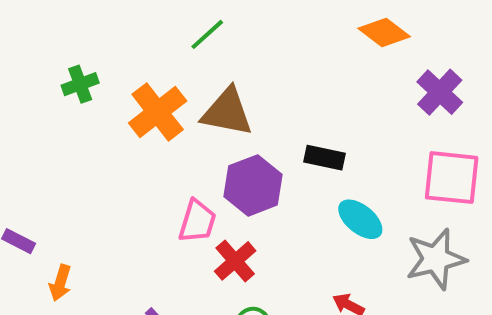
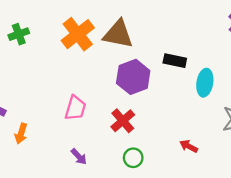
green cross: (80, 84) -> (19, 34), moved
cyan ellipse: (360, 219) -> (205, 83), moved, turned 60
pink trapezoid: (197, 221) -> (75, 108), moved

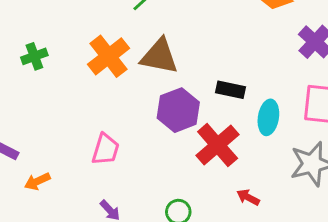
red cross: (123, 121) -> (218, 145), moved, size x1.4
orange arrow: (21, 134) -> (37, 181), turned 48

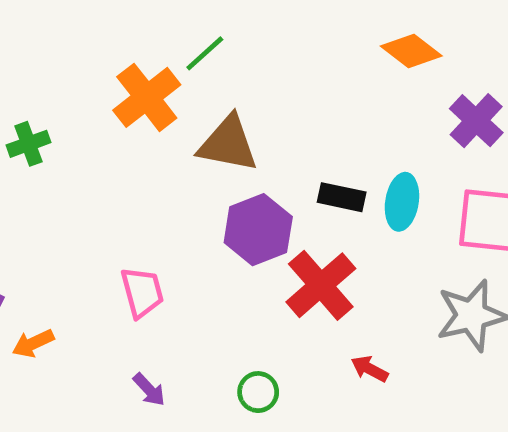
orange cross: (109, 56) -> (147, 97), moved
cyan ellipse: (268, 117) -> (402, 202), moved
pink trapezoid: (106, 149) -> (142, 292), turned -32

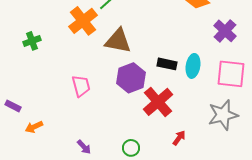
pink trapezoid: (142, 292) -> (81, 86), moved
red arrow: (369, 369) -> (179, 138), turned 98

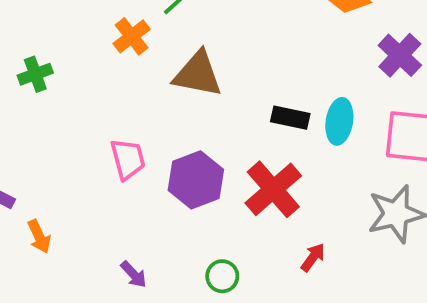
orange cross: (83, 21) -> (132, 36), size x0.7
purple hexagon: (131, 78) -> (196, 180), moved
orange arrow: (34, 127) -> (39, 237), turned -90

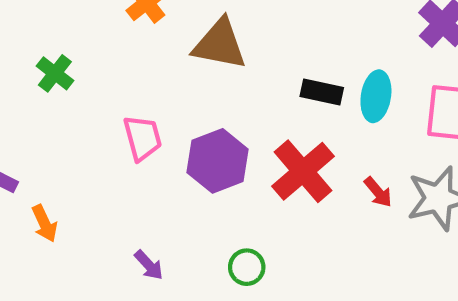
green cross: (35, 74) -> (55, 73), moved, turned -32
red arrow: (313, 257) -> (378, 192), moved, turned 104

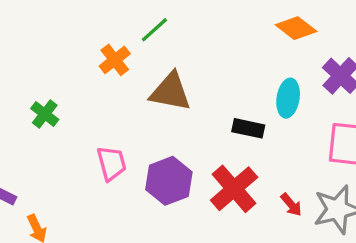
cyan ellipse: (376, 96) -> (288, 98), moved

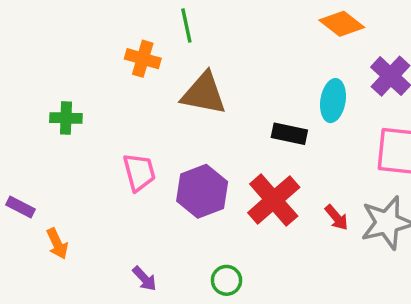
green line: (154, 30) -> (186, 25), turned -60
orange cross: (115, 60) -> (143, 59), turned -36
green cross: (45, 114) -> (66, 118), turned -36

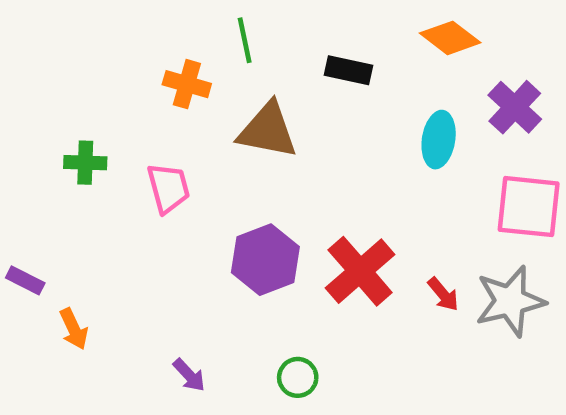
black rectangle: (289, 134) -> (348, 70), moved
pink trapezoid: (139, 172) -> (168, 188), moved

